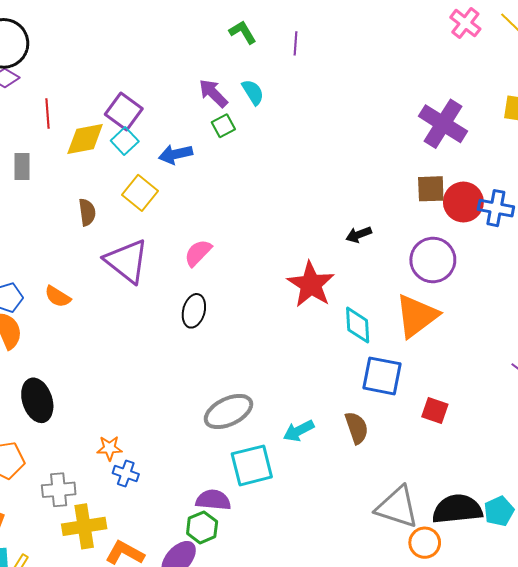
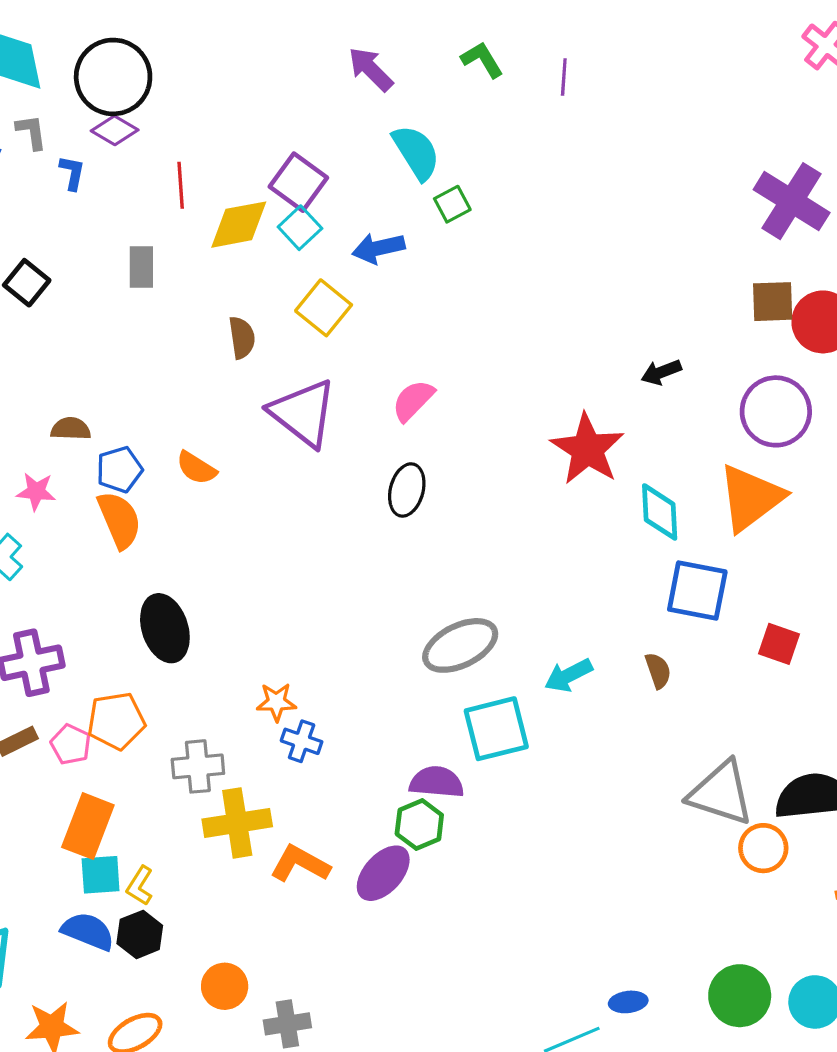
cyan semicircle: (253, 92) -> (416, 152), moved, size x1.4
purple arrow: (213, 93) -> (371, 69), moved
brown semicircle: (357, 428) -> (658, 671), size x0.7

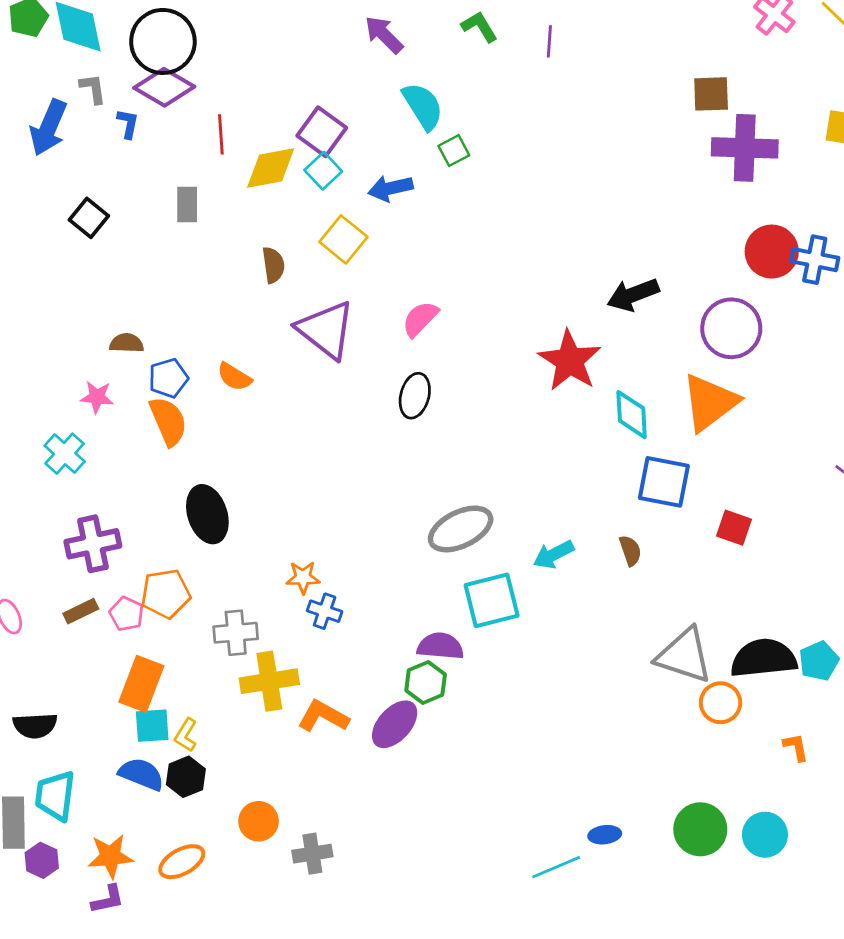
purple diamond: (115, 130) -> (164, 87), size x1.5
purple cross: (792, 201) -> (745, 148), turned -30
brown square: (773, 302) -> (711, 94), moved
black arrow: (661, 372) -> (633, 295), size x1.5

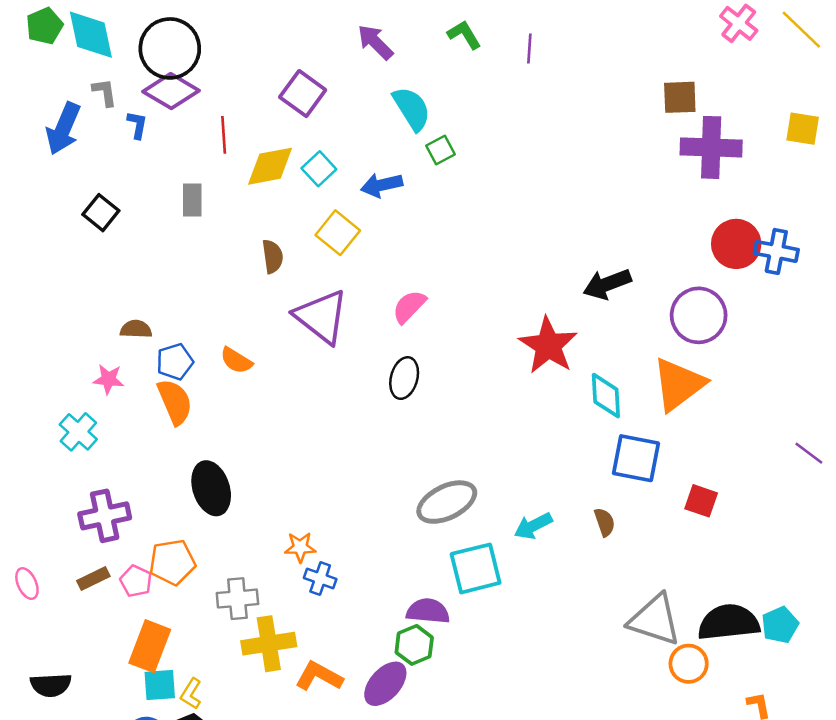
purple square: (322, 132) -> (303, 94), moved

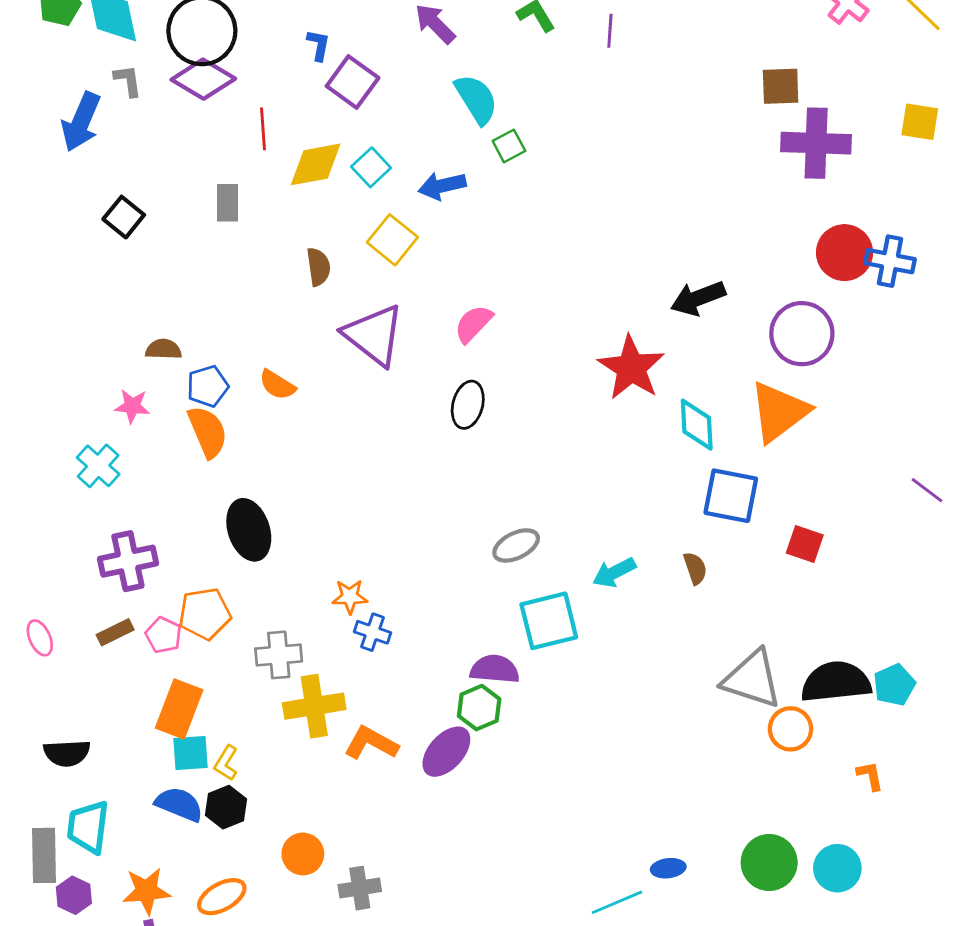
blue L-shape: (137, 125) -> (318, 45), moved
gray ellipse: (447, 502) -> (516, 545), size x0.7

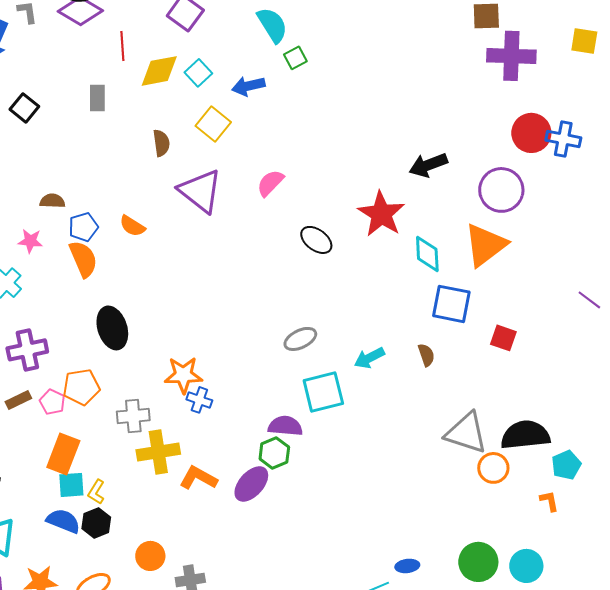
black ellipse: (468, 405) -> (316, 240), moved, turned -68
orange star: (350, 597) -> (183, 375), size x1.5
cyan pentagon: (894, 685) -> (566, 465), moved

